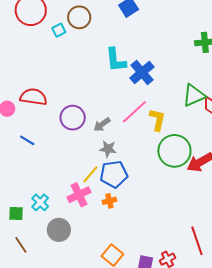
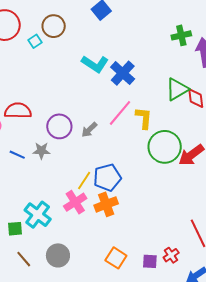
cyan L-shape: (116, 60) -> (95, 64), turned -44
gray star: (108, 149) -> (41, 151), moved
orange cross: (109, 201) -> (106, 204), size x1.6
cyan cross: (40, 202) -> (38, 215), size x1.5
gray circle: (59, 230) -> (58, 255), moved

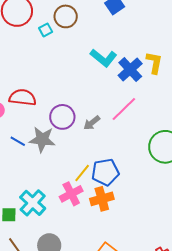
yellow L-shape: (144, 118) -> (154, 63), moved
gray star: (41, 151) -> (42, 139), size x1.5

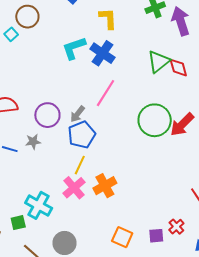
cyan L-shape: (103, 58) -> (74, 48), turned 136
yellow L-shape: (154, 63) -> (108, 18), moved
gray star: (42, 139) -> (33, 142), size x0.6
blue pentagon: (105, 172) -> (82, 135), moved

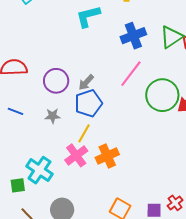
blue cross: (103, 53) -> (133, 36), moved, turned 30
pink line: (106, 93) -> (131, 74), moved
gray star: (33, 142) -> (53, 116), moved

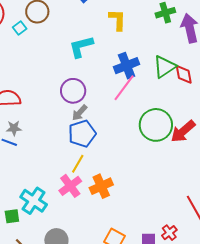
pink line: (131, 74) -> (124, 88), moved
purple circle: (56, 81) -> (73, 91), moved
gray star: (53, 116) -> (14, 128), moved

